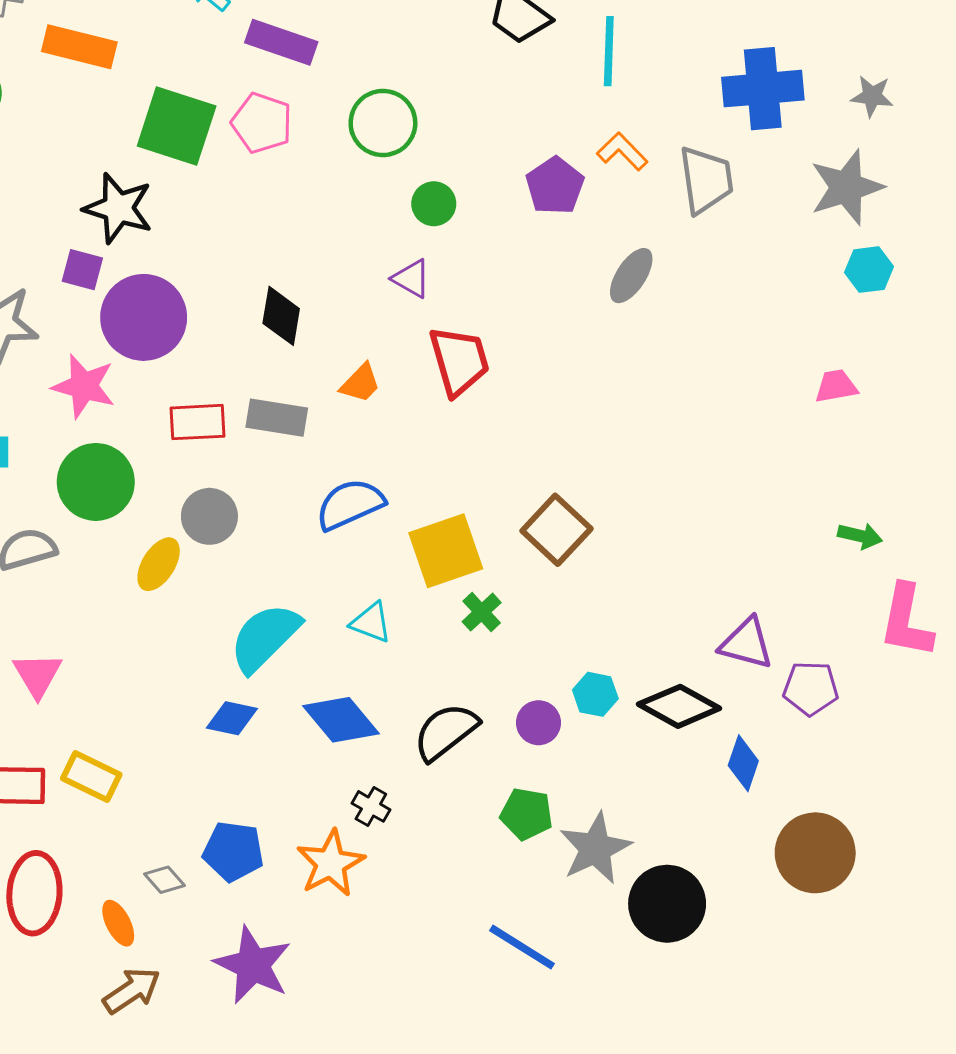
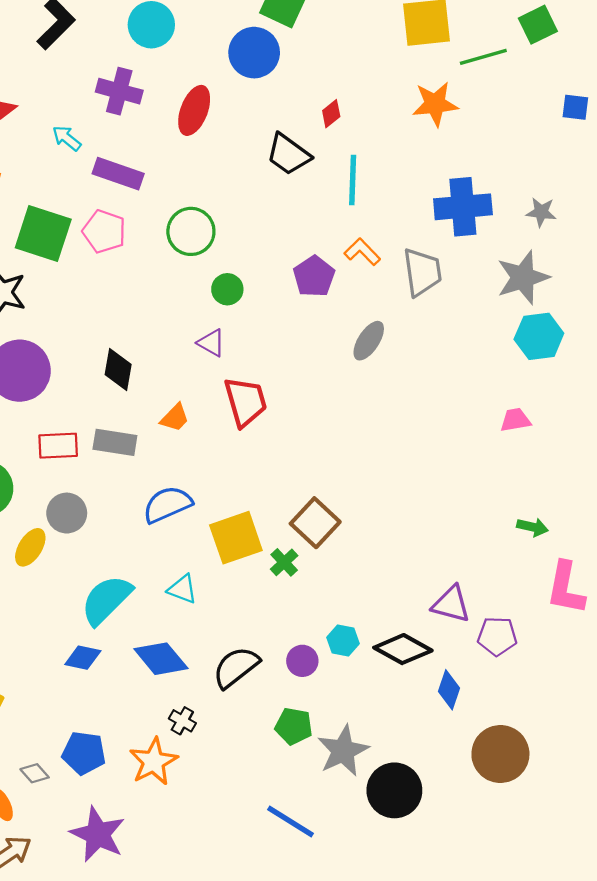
cyan hexagon: (869, 270) -> (539, 336), size x1.4
green cross: (482, 612) -> (284, 562), moved

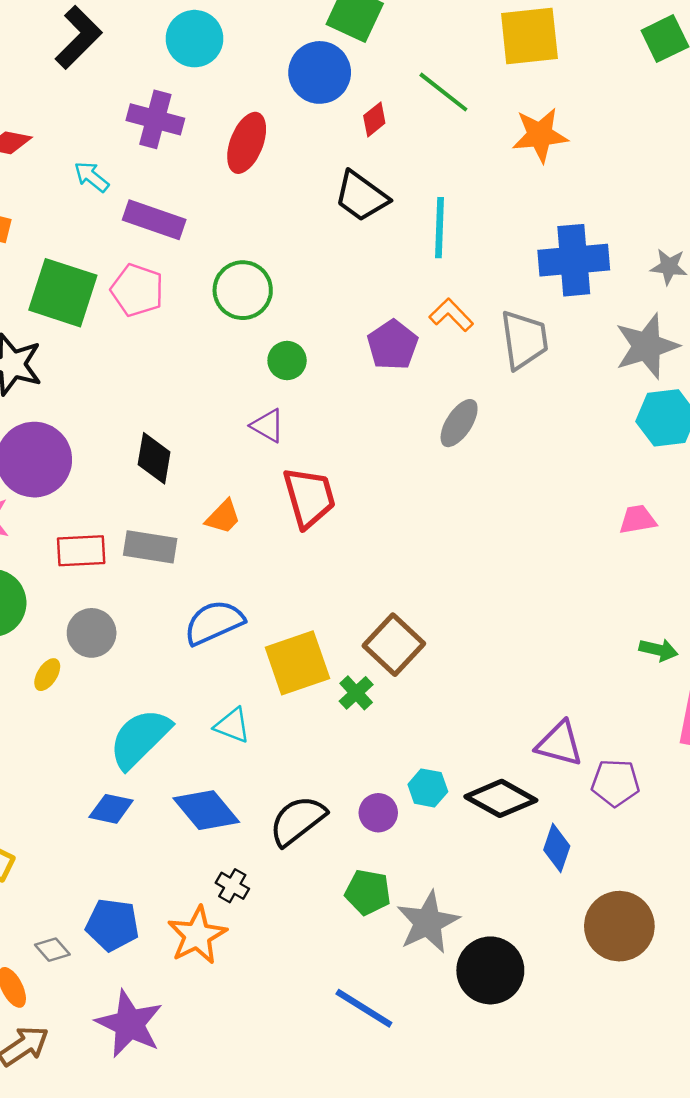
green line: (483, 57) -> (443, 92), moved, turned 54
red diamond: (331, 114) -> (374, 119), moved
yellow ellipse: (30, 547) -> (47, 675), size x0.7

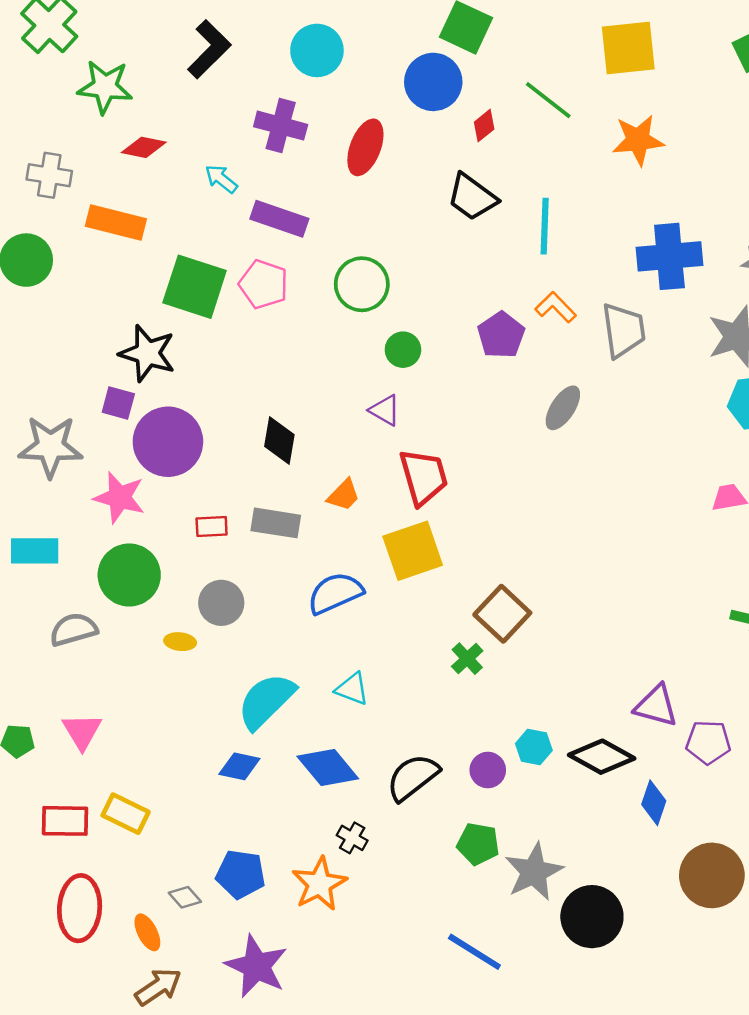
red rectangle: (81, 551) -> (212, 527), size x0.7
yellow square: (297, 663) -> (413, 551), moved
yellow ellipse: (47, 675) -> (180, 642), turned 64

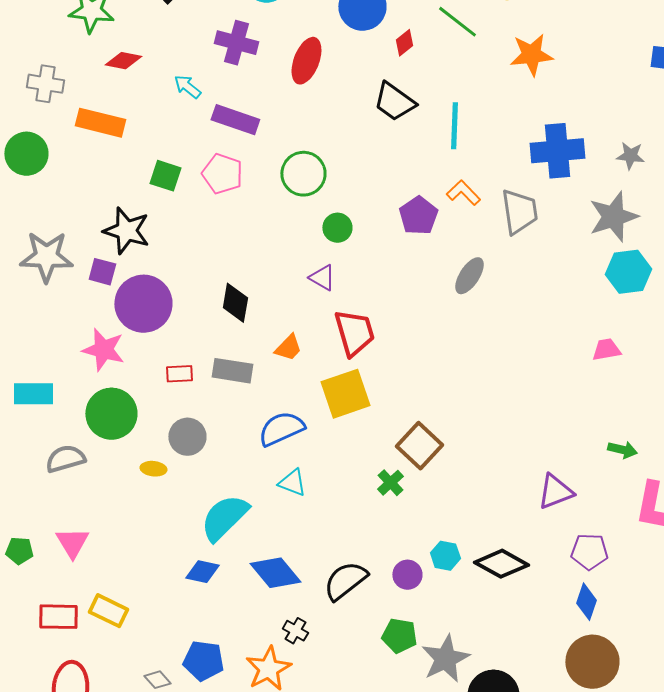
green square: (195, 287) -> (165, 176), size x0.6
gray star: (50, 447) -> (46, 257), moved
cyan triangle: (352, 689) -> (292, 483), moved
purple triangle: (656, 706) -> (555, 492), moved, turned -36
blue diamond: (654, 803) -> (586, 602), moved

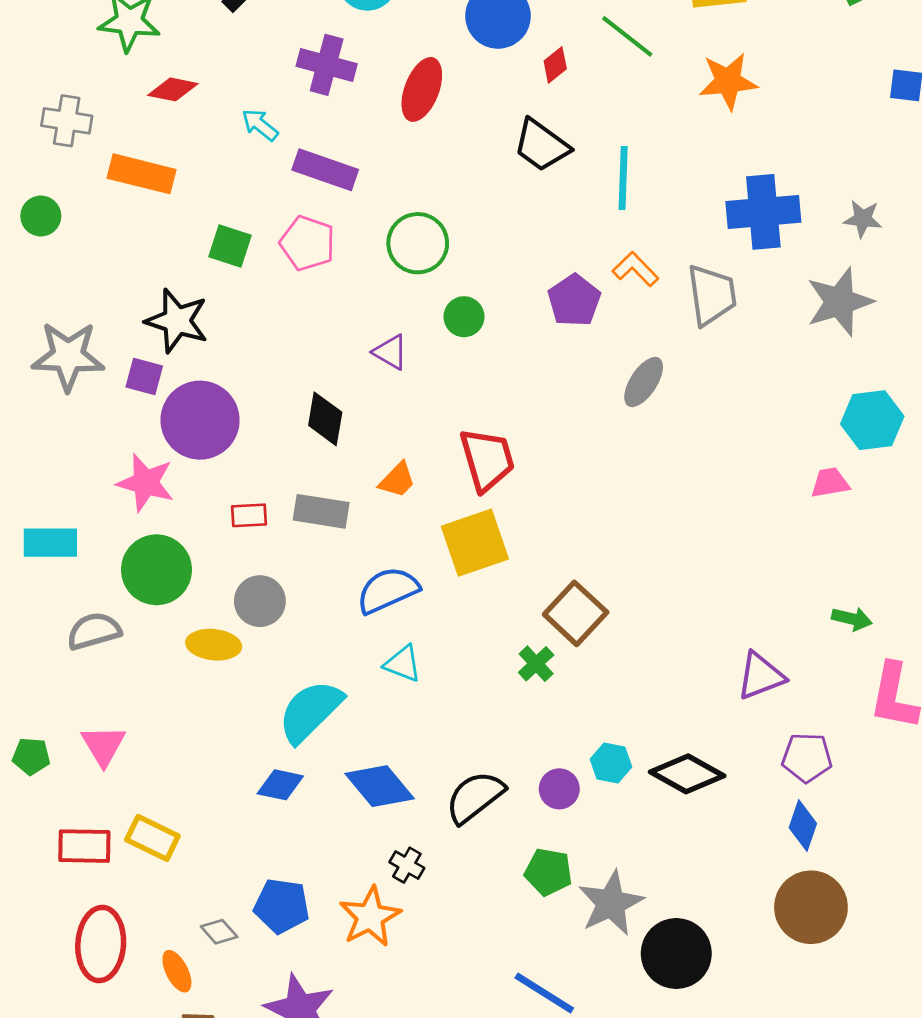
green circle: (26, 154) -> (41, 216), size x0.7
cyan hexagon: (628, 272) -> (872, 420), moved
purple triangle: (322, 278) -> (391, 352), moved
yellow ellipse: (153, 469) -> (214, 645), size x1.5

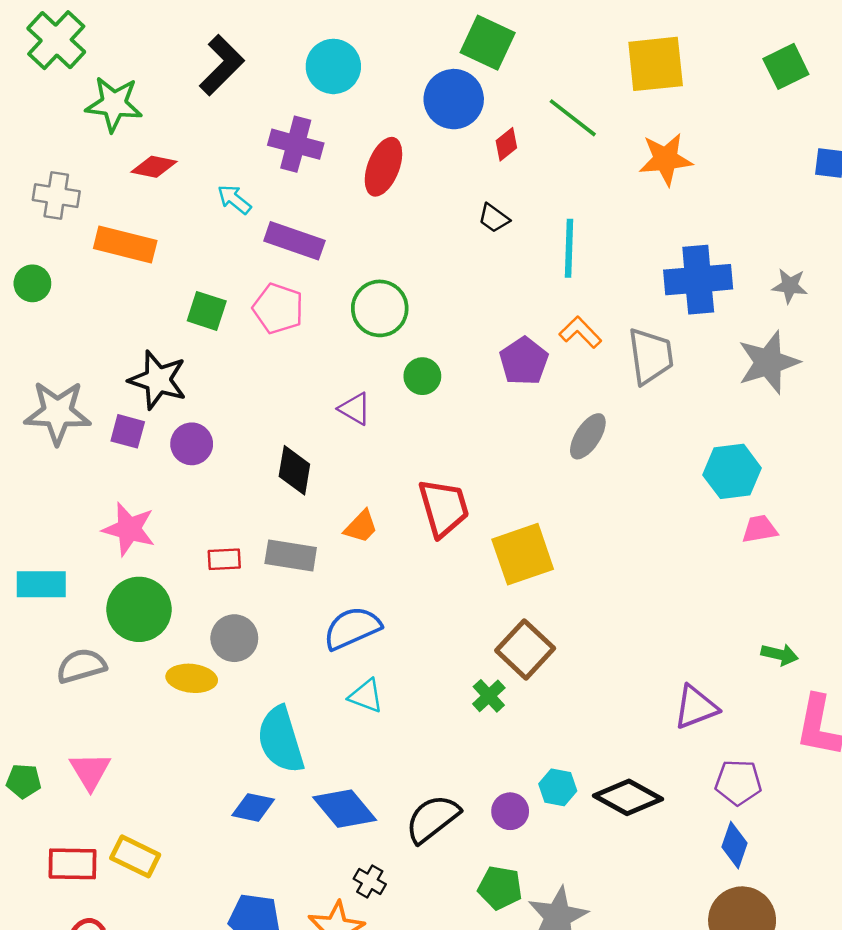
black trapezoid: (542, 145) -> (494, 218), size x0.6
purple circle: (200, 420) -> (192, 444), moved, size x0.6
cyan hexagon: (872, 420) -> (732, 471), moved
yellow square: (475, 543) -> (523, 554), moved
cyan semicircle: (310, 711) -> (281, 740), turned -62

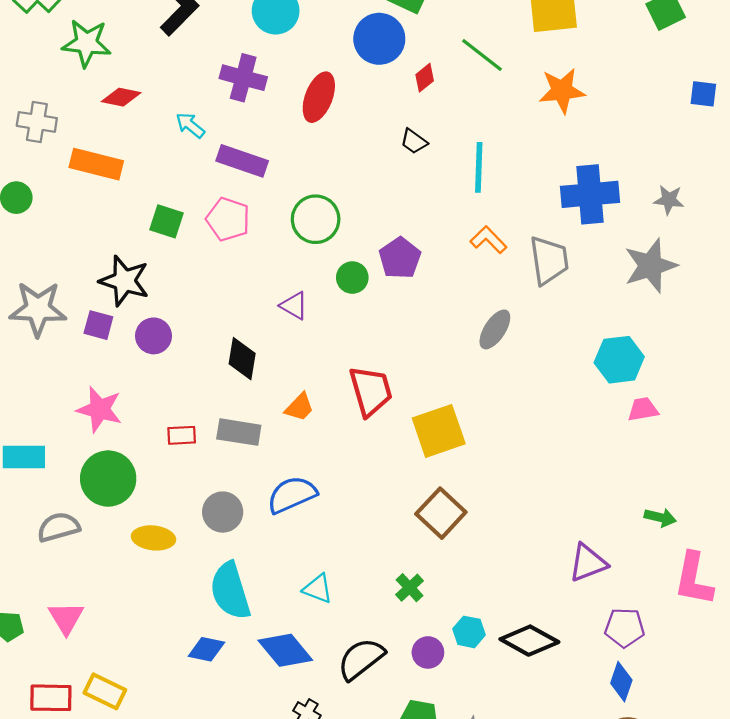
purple pentagon: (524, 361) -> (400, 258), moved
gray circle: (234, 638) -> (223, 512), moved
cyan triangle: (366, 696) -> (318, 589), moved
green cross: (489, 696) -> (410, 588), moved

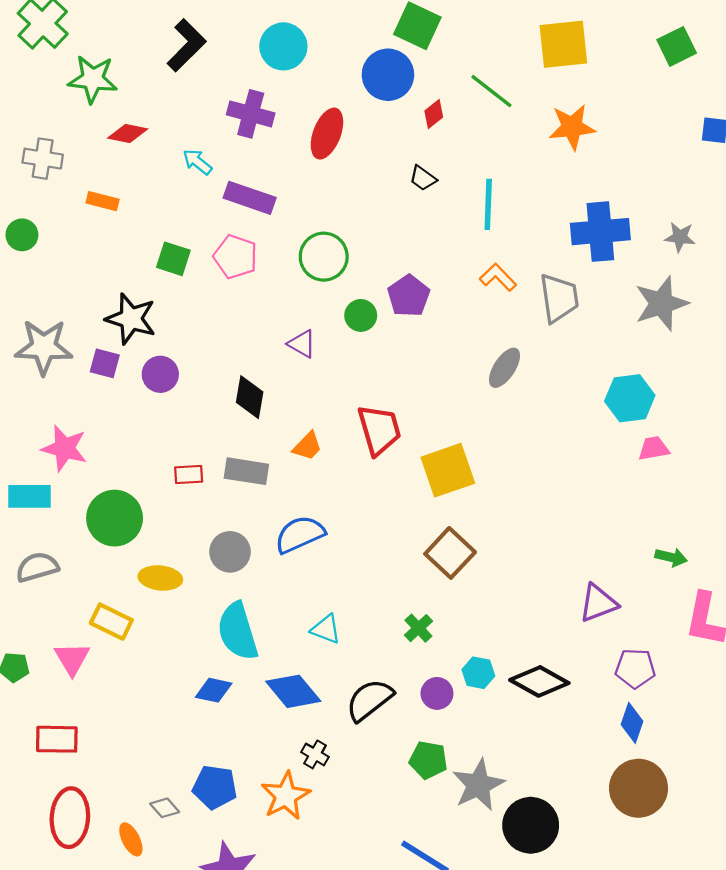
orange rectangle: (96, 164) -> (103, 201), size x0.6
pink star: (99, 409) -> (64, 448), moved
gray semicircle: (58, 527) -> (37, 567), moved
yellow rectangle: (105, 691) -> (111, 622), moved

